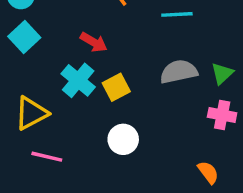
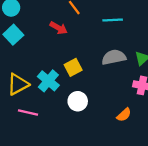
red arrow: (94, 42) -> (58, 28), moved
cyan cross: (78, 80) -> (48, 81), moved
orange semicircle: (208, 172) -> (124, 115), moved, turned 84

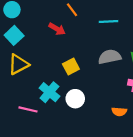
cyan cross: (48, 81) -> (49, 92), moved
yellow triangle: (18, 84) -> (18, 64), moved
orange semicircle: (124, 115) -> (119, 112), turned 48

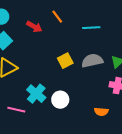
red arrow: (57, 29) -> (34, 27), moved
yellow square: (71, 66) -> (65, 61), moved

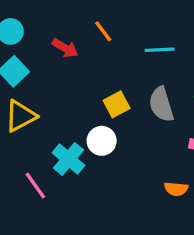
gray semicircle: (92, 61) -> (161, 104), turned -95
white circle: (60, 100) -> (102, 141), moved
pink line: (16, 110) -> (35, 186), turned 42

